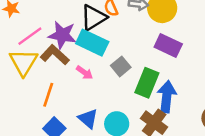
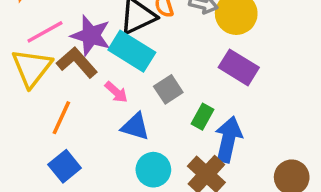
green rectangle: (147, 83) -> (203, 117), size x0.6
blue triangle: (88, 119) -> (135, 126), moved, turned -30

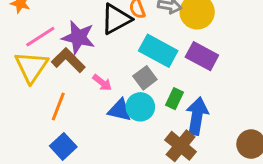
cyan rectangle: (132, 51) -> (158, 51), moved
cyan circle: (153, 170) -> (140, 107), moved

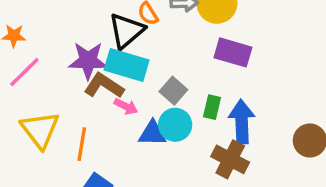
pink line: (40, 37) -> (24, 72), moved
cyan rectangle: (158, 51) -> (127, 65), moved
brown L-shape: (68, 60) -> (104, 86), moved
yellow triangle: (31, 67) -> (40, 130), moved

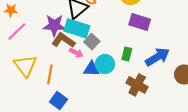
gray square: (173, 91) -> (92, 42), moved
blue arrow: (242, 122) -> (157, 57), moved, turned 60

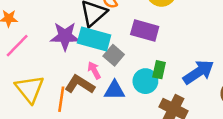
purple rectangle: (140, 22) -> (145, 31), moved
brown L-shape: (63, 40) -> (80, 84), moved
pink arrow: (76, 53) -> (94, 70), turned -144
cyan circle: (105, 64) -> (145, 81), moved

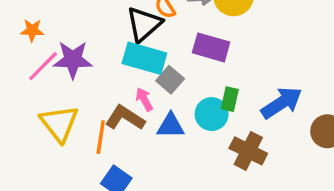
purple star: (65, 36) -> (73, 60), moved

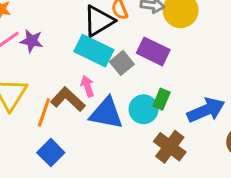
purple star: (73, 60) -> (32, 41), size x0.7
gray square: (170, 80) -> (122, 63), moved
blue triangle: (171, 126) -> (106, 113), size x1.4

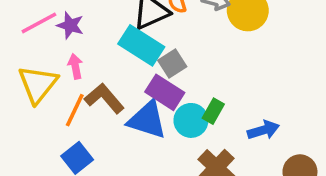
purple rectangle: (153, 51) -> (165, 92), moved
pink arrow: (87, 86) -> (75, 66), moved
blue arrow: (206, 110) -> (263, 130), size x0.7

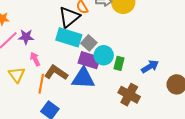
yellow triangle: (38, 84) -> (17, 75), size x0.7
cyan circle: (191, 120) -> (104, 55), moved

